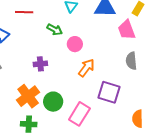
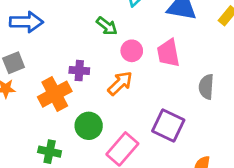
pink trapezoid: (127, 30) -> (168, 53), moved
orange arrow: (86, 68) -> (120, 83), moved
orange cross: (28, 96) -> (55, 94), moved

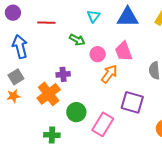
blue arrow: (26, 22) -> (20, 47), turned -95
orange arrow: (120, 83) -> (109, 74), moved

